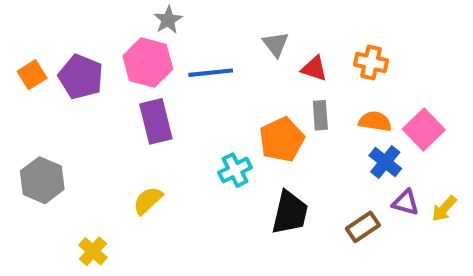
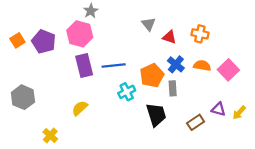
blue line: (211, 73) -> (114, 66), moved
gray rectangle: (320, 115) -> (173, 88), moved
blue cross: (385, 162) -> (176, 64), moved
black trapezoid: (290, 213) -> (156, 115), turned -30

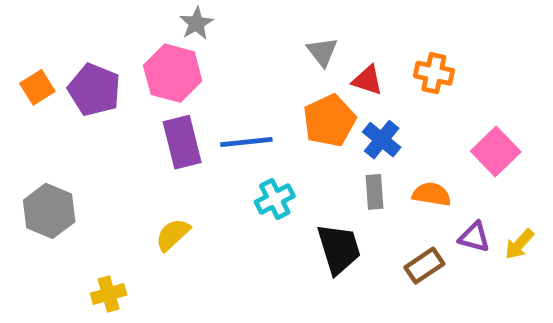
orange semicircle: (202, 66) -> (432, 194), moved
orange pentagon: (152, 75) -> (329, 121), moved
yellow cross: (50, 135) -> (109, 294), turned 32

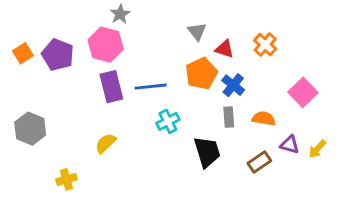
orange cross: (434, 73) -> (265, 45), turned 30

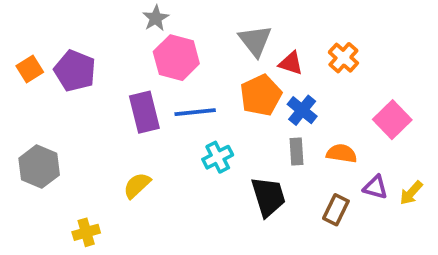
gray triangle: (197, 32) -> (255, 41), size x1.4
pink hexagon: (106, 45) -> (176, 58), moved
brown rectangle: (259, 162) -> (336, 210), turned -30

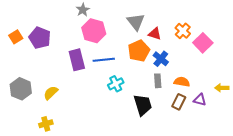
pink square: (392, 120) -> (203, 43), moved
yellow semicircle: (137, 185) -> (51, 93), moved
yellow arrow: (411, 193) -> (222, 88), moved, turned 48
brown rectangle: (336, 210) -> (179, 102), moved

